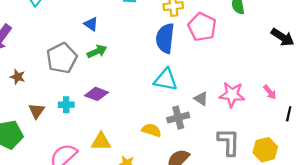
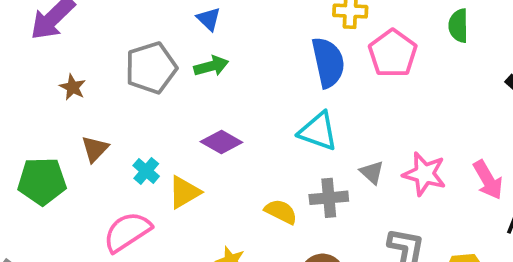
blue semicircle: (165, 38) -> (328, 62), turned 152
pink arrow: (270, 92) -> (488, 180), size x1.5
purple diamond: (97, 94) -> (221, 142), moved
cyan cross: (66, 105) -> (146, 171), moved, turned 32
yellow triangle: (101, 142) -> (184, 192), moved, turned -40

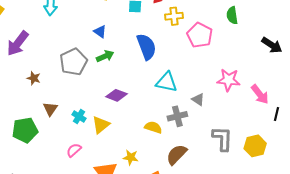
blue semicircle: (328, 62) -> (146, 47), moved
pink star: (424, 174) -> (229, 80), moved
pink semicircle: (127, 232) -> (74, 150), size x0.6

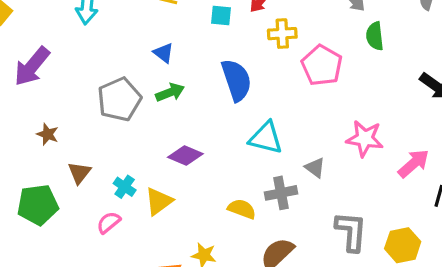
brown star: (34, 78) -> (48, 134), moved
pink arrow: (260, 94) -> (414, 164), turned -95
pink semicircle: (74, 150) -> (109, 222), moved

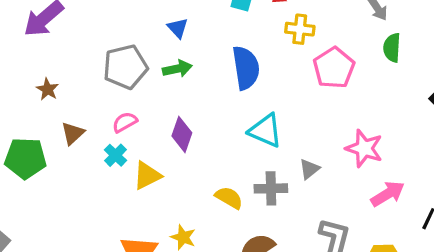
purple diamond: (185, 156) -> (182, 134), turned 76
pink arrow: (414, 164) -> (388, 194), moved
gray triangle: (315, 168) -> (309, 169), turned 35
pink semicircle: (109, 222) -> (125, 122), moved

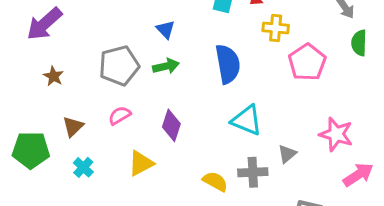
brown star: (47, 89) -> (53, 76), moved
cyan cross: (116, 155) -> (83, 167), moved

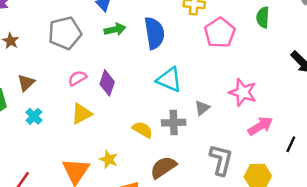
green arrow: (166, 66) -> (115, 29), moved
pink semicircle: (120, 115) -> (77, 78), moved

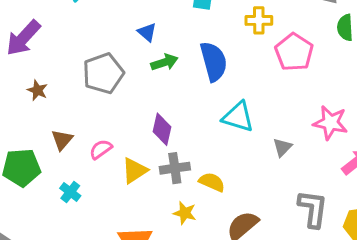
pink semicircle: (77, 78) -> (101, 149), moved
cyan cross: (34, 116) -> (70, 192), moved
gray cross: (174, 123) -> (175, 168), moved
yellow star: (109, 159) -> (185, 213), moved

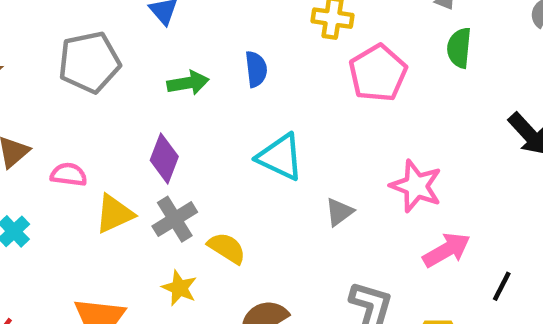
blue semicircle: (214, 61) -> (256, 69), size x0.6
green arrow: (164, 62) -> (188, 83), moved
pink semicircle: (101, 149) -> (69, 175), turned 35
gray cross: (175, 168) -> (175, 219), turned -32

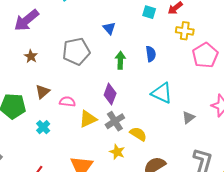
green arrow: (188, 83) -> (120, 60), turned -78

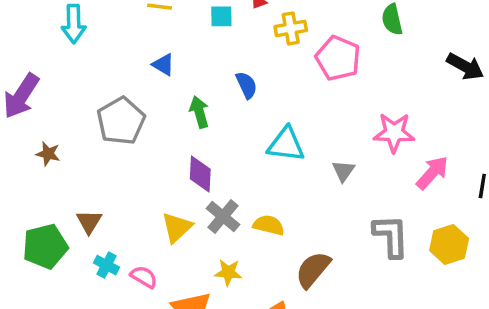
brown triangle: (43, 92) -> (89, 222), moved
pink semicircle: (67, 102) -> (144, 277), moved, turned 42
yellow star: (117, 152) -> (228, 272), moved

